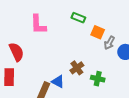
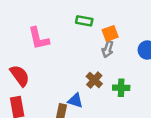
orange square: (98, 32) -> (110, 33), turned -32
gray arrow: (109, 43) -> (108, 49), moved

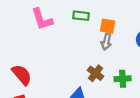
orange square: (110, 33) -> (108, 26), turned 35
pink L-shape: (39, 38) -> (42, 19), moved

